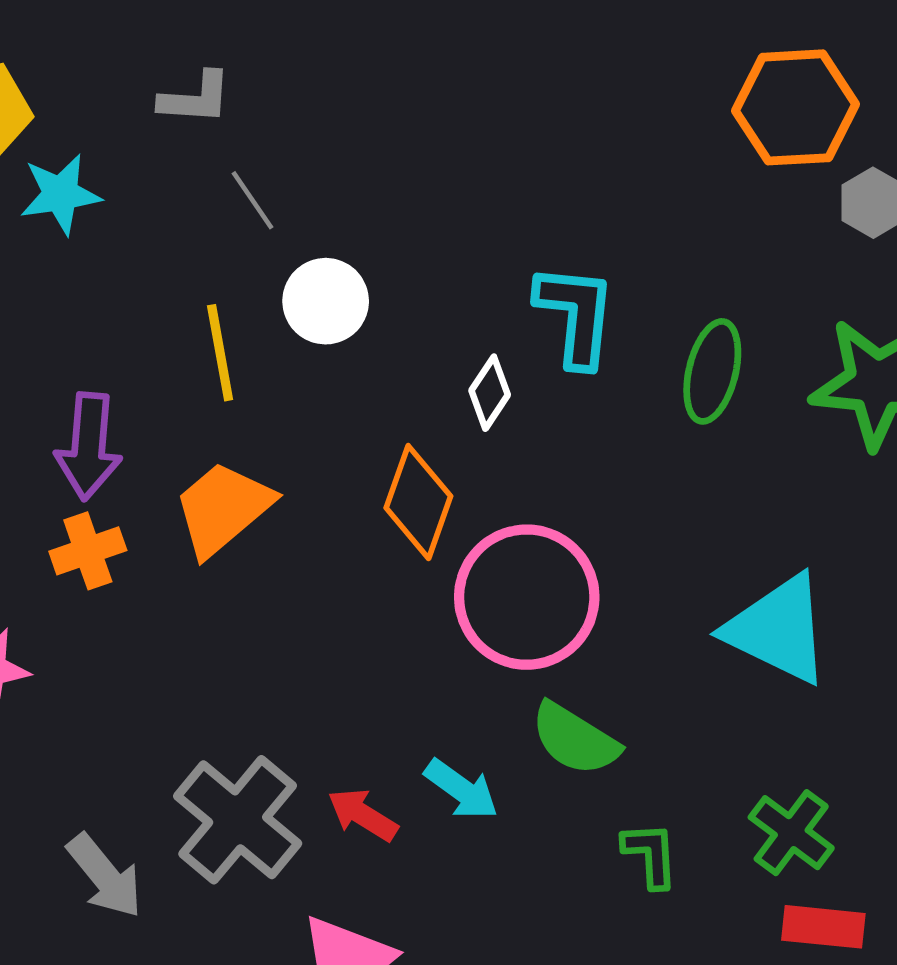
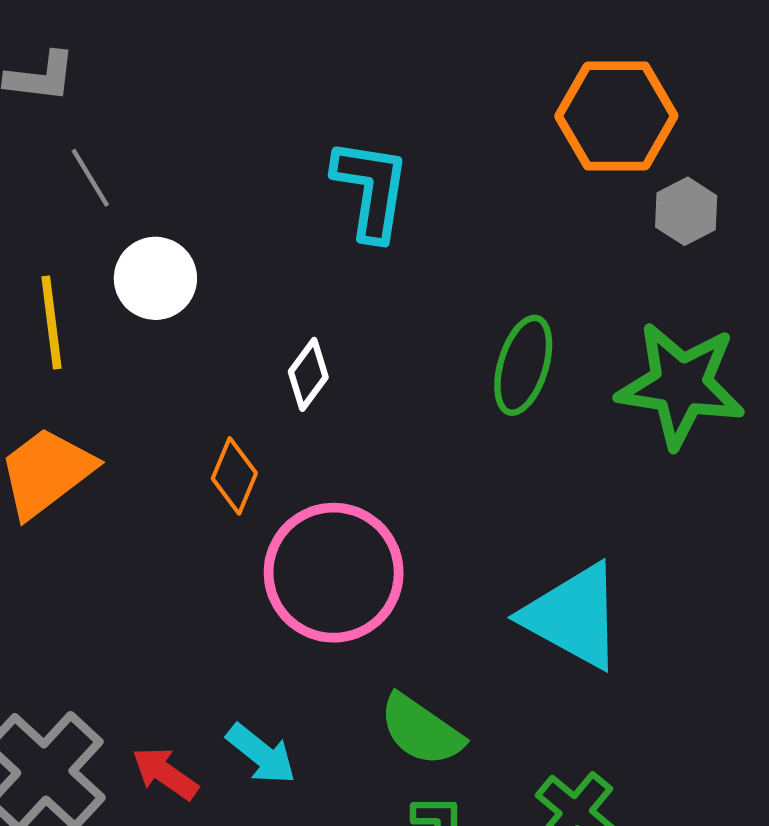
cyan L-shape: (576, 315) -> (371, 189), moved
orange diamond: (418, 502) -> (234, 476), size x0.7
green semicircle: (575, 739) -> (421, 730), moved

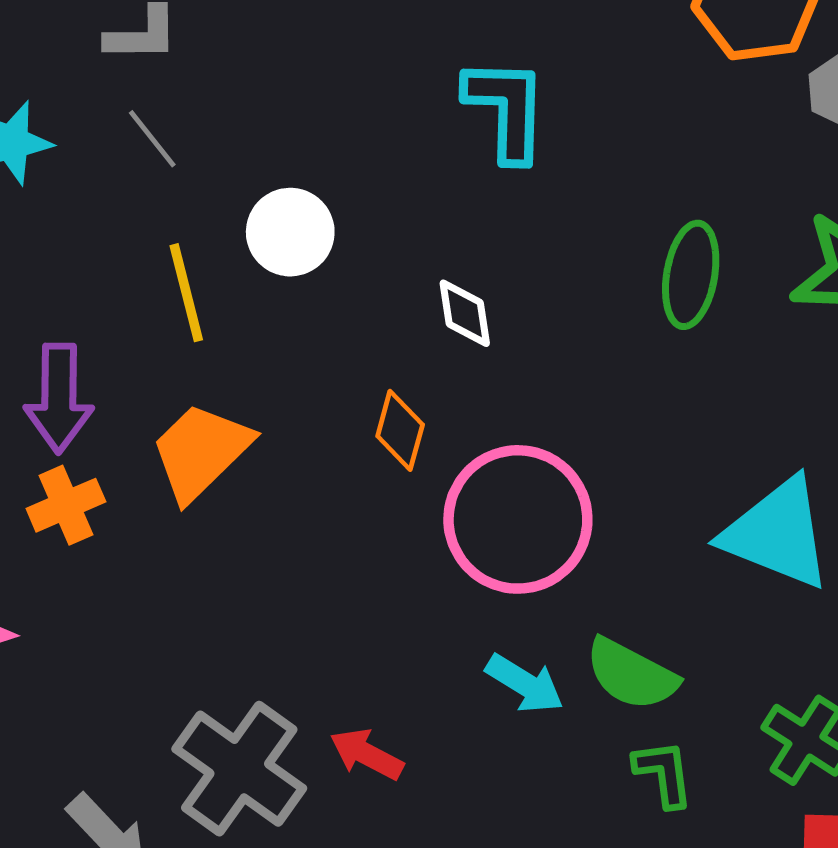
gray line: (90, 178) -> (152, 139), moved
white diamond: (308, 374) -> (465, 313), turned -38
cyan arrow: (261, 754) -> (525, 684), moved

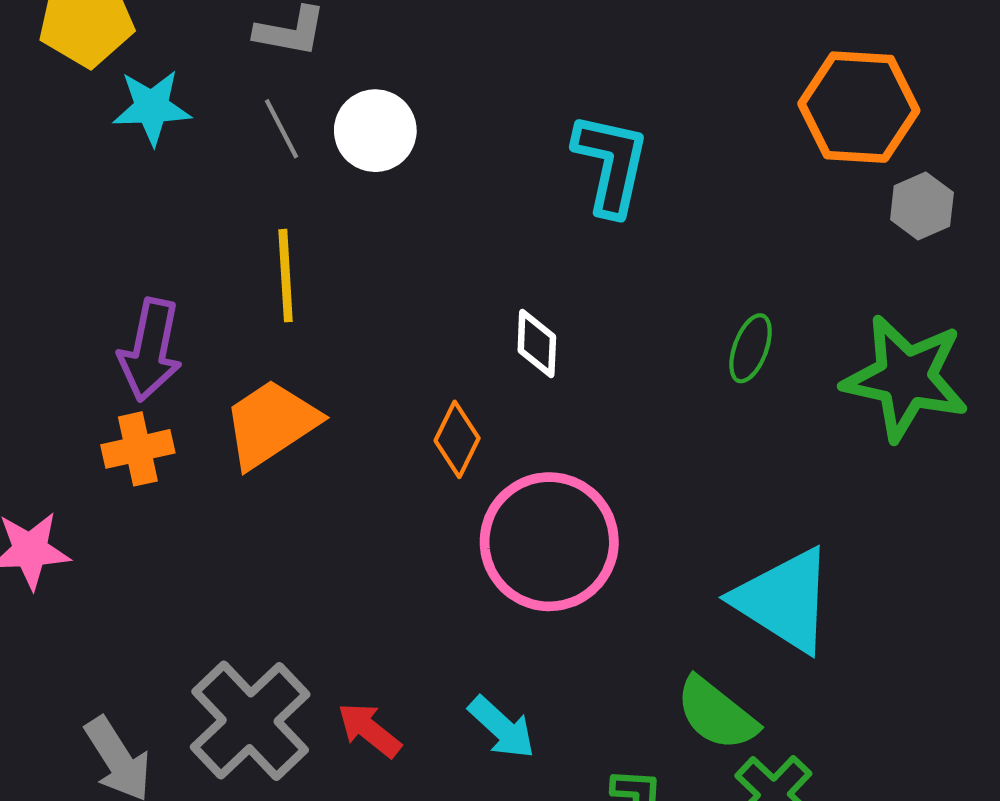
white circle: (290, 232) -> (375, 131), moved
green ellipse: (691, 275) -> (751, 348), size x0.7
green semicircle: (631, 674) -> (717, 714), moved
cyan arrow: (525, 684) -> (502, 728), moved

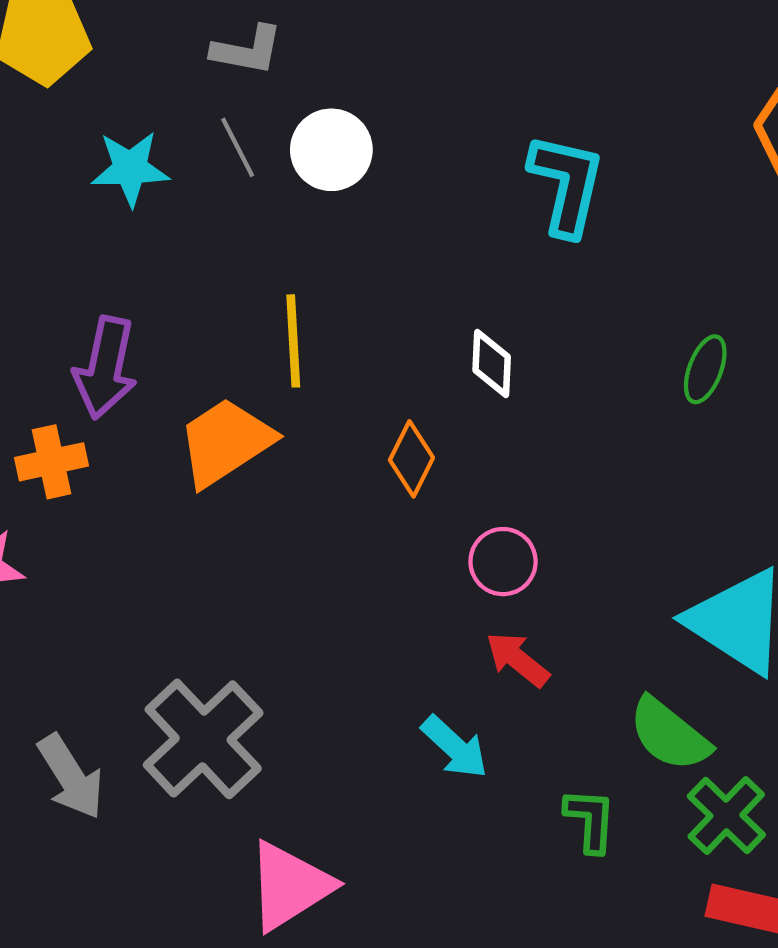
cyan star: (152, 107) -> (130, 168), moved
yellow line: (286, 276) -> (293, 341), moved
orange cross: (138, 449) -> (51, 462), moved
pink circle: (549, 542) -> (503, 562), size x0.5
red arrow: (369, 730) -> (518, 659), moved

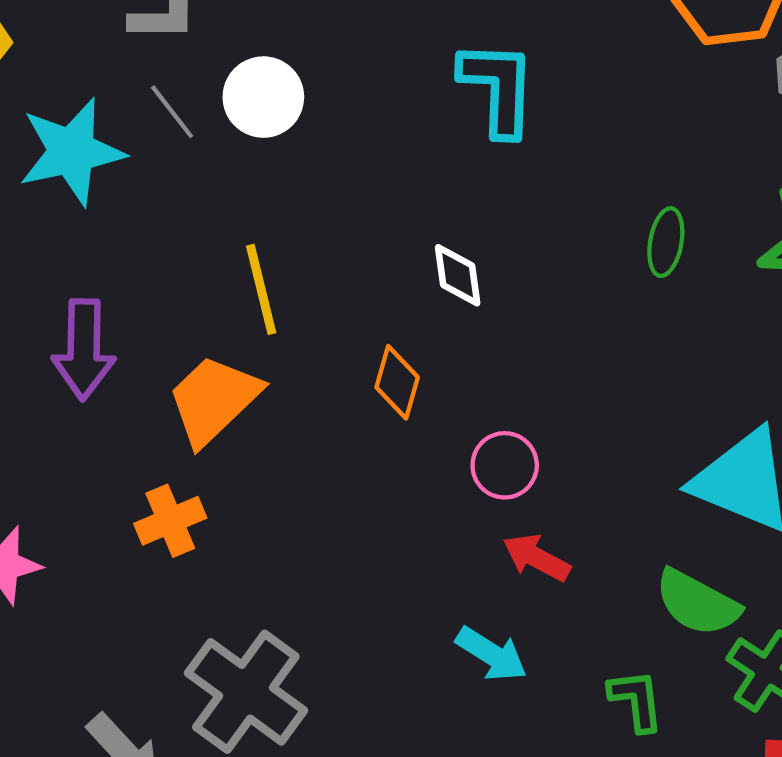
cyan star: (130, 168) -> (72, 152), size x1.4
orange cross: (51, 462) -> (170, 521), moved

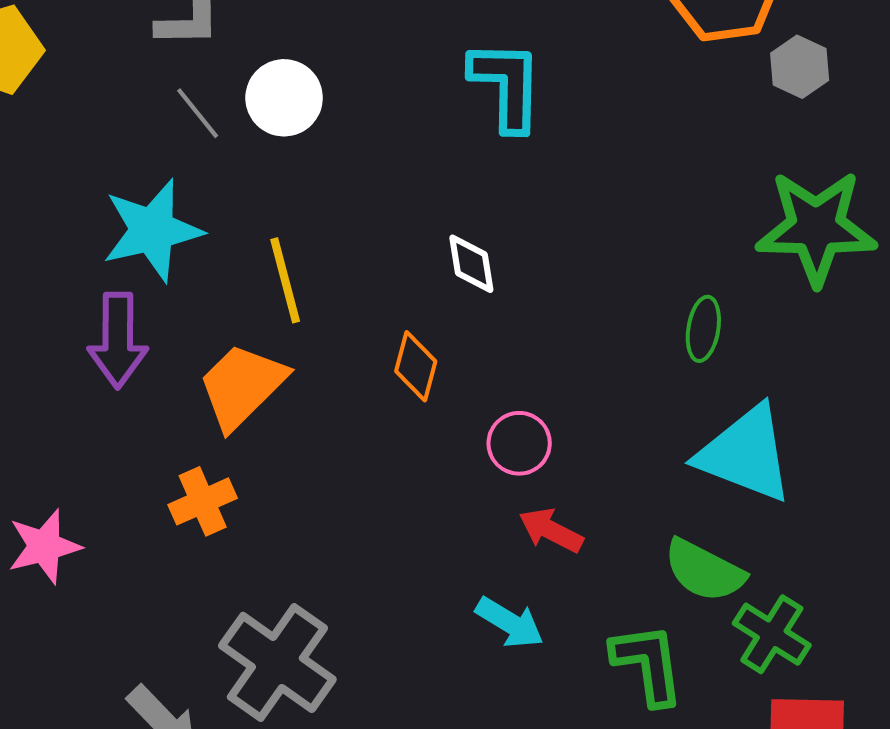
cyan star: (72, 152) -> (152, 230), moved
green ellipse: (666, 242) -> (703, 329), moved
green L-shape: (636, 700) -> (648, 664), size x1.4

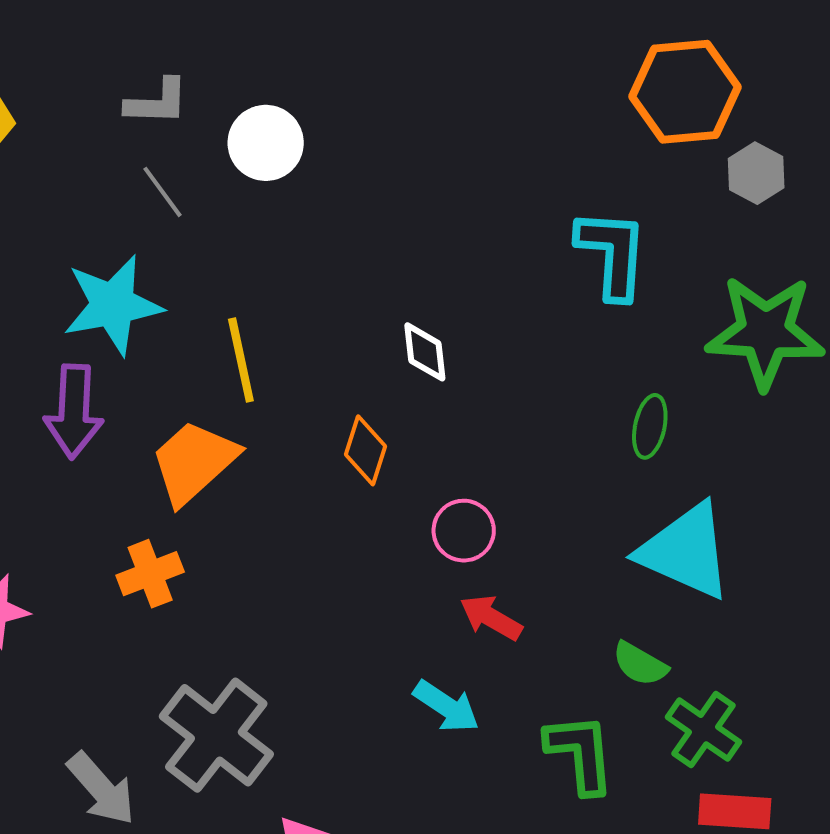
cyan L-shape: (506, 85) -> (612, 254), moved
white circle: (284, 98) -> (266, 143), moved
green semicircle: (704, 571) -> (640, 664), size x0.7

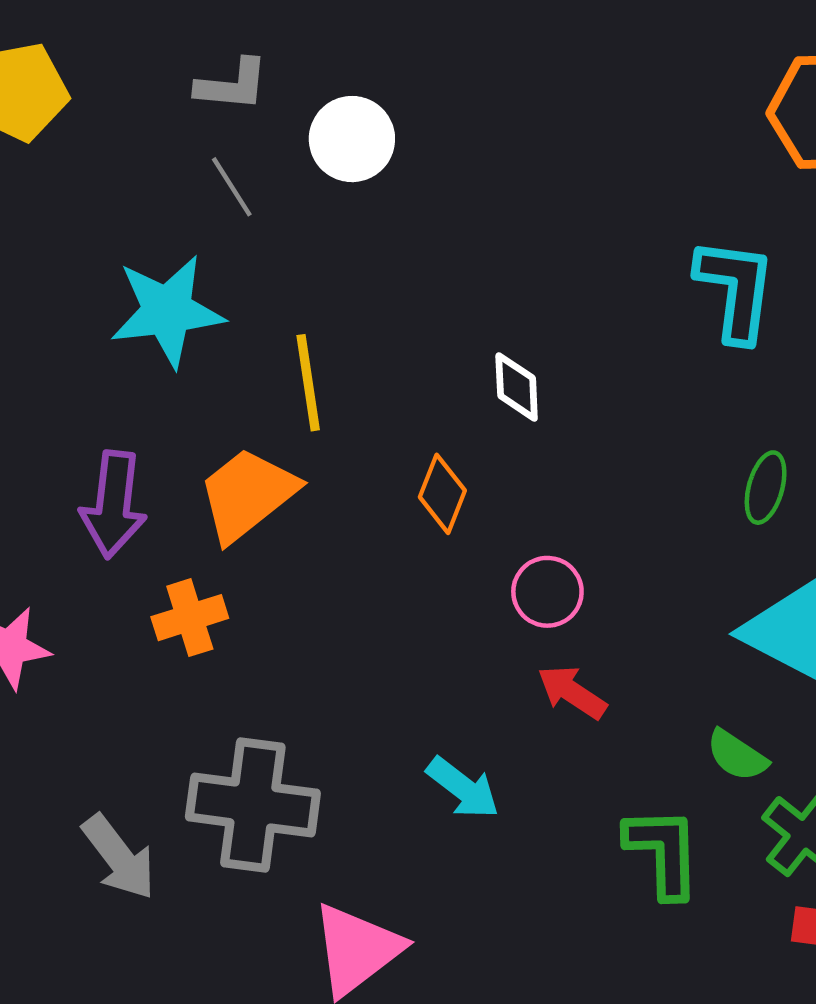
purple arrow: (74, 411) -> (113, 504), moved
cyan arrow: (446, 706) -> (463, 788), moved
gray cross: (216, 735) -> (253, 805), turned -34

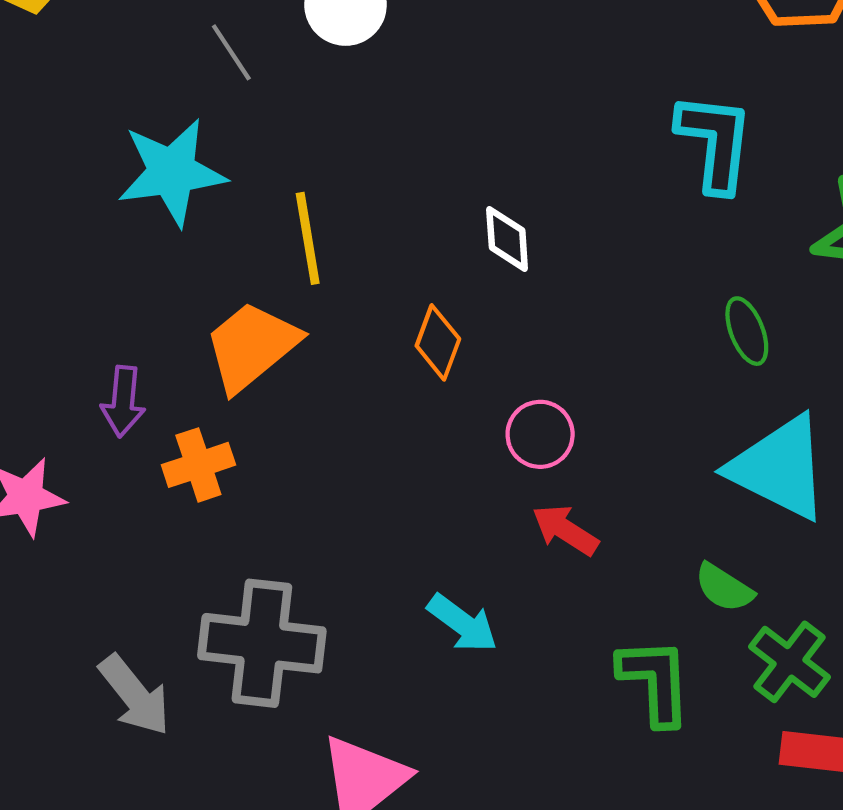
green ellipse: (766, 488) -> (747, 331), turned -36
purple arrow: (113, 504) -> (123, 401), moved, size x0.7

